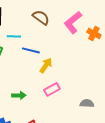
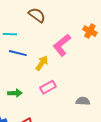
pink L-shape: (73, 22) -> (62, 45), moved
blue line: (31, 50) -> (18, 53), moved

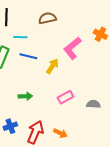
brown semicircle: (37, 15) -> (47, 18), turned -48
pink rectangle: (48, 87) -> (65, 97), moved

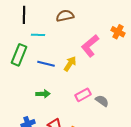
blue line: (28, 56) -> (46, 64), moved
gray semicircle: (93, 104) -> (102, 101), moved, turned 32

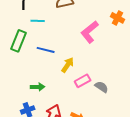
yellow arrow: (70, 64) -> (68, 65), moved
green arrow: (43, 94) -> (38, 87), moved

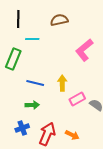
blue line: (46, 50) -> (35, 83), moved
yellow arrow: (68, 65) -> (62, 83), turned -35

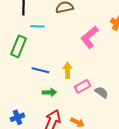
green arrow: (32, 105) -> (49, 92), moved
blue cross: (22, 128) -> (17, 117), moved

